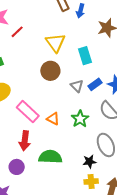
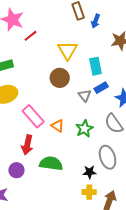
blue rectangle: (95, 84) -> (101, 88), moved

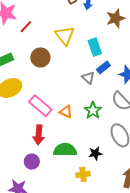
brown circle: (60, 78) -> (40, 57), moved
black star: (90, 172) -> (95, 153), moved
yellow cross: (89, 192) -> (83, 174), moved

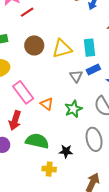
yellow triangle: (65, 35) -> (62, 49), moved, turned 40

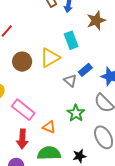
cyan rectangle: (90, 48) -> (71, 40), moved
orange triangle: (47, 104) -> (49, 127), moved

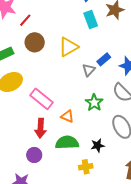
cyan rectangle: (71, 40) -> (91, 19), moved
brown circle: (22, 62) -> (35, 42), moved
gray triangle: (70, 81) -> (89, 70), turned 32

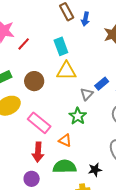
cyan rectangle: (91, 19) -> (61, 46), moved
brown circle: (35, 42) -> (34, 81), moved
yellow triangle: (68, 47) -> (66, 71), turned 30
green star: (94, 103) -> (78, 116), moved

